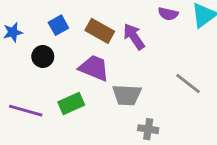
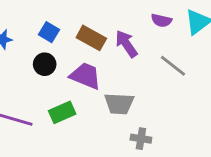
blue square: (58, 25) -> (49, 32), turned -30
black circle: (43, 57) -> (45, 64), moved
gray line: (188, 84) -> (173, 66), moved

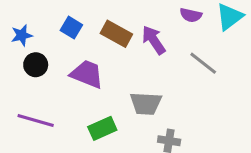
black circle: (45, 64) -> (36, 65), moved
purple trapezoid: (85, 76) -> (87, 74), moved
green rectangle: (62, 112) -> (102, 128), moved

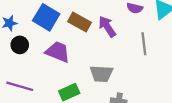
blue square: (71, 28) -> (46, 17), size x1.6
gray line: (203, 63) -> (144, 44), turned 45

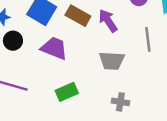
gray trapezoid: (101, 74) -> (112, 61), moved

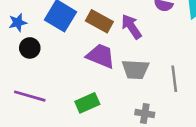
gray line: (148, 39) -> (174, 79), moved
purple trapezoid: (54, 48) -> (101, 56), moved

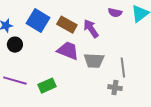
green rectangle: (87, 103) -> (47, 86), moved
gray cross: (145, 113) -> (115, 88), moved

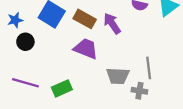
gray trapezoid: (94, 61) -> (118, 76), moved

